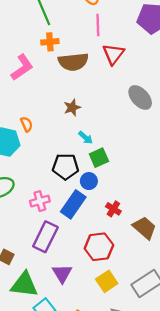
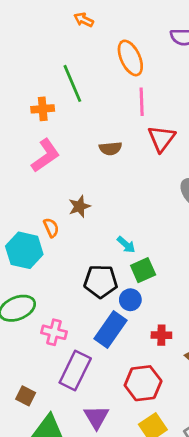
orange cross: (50, 42) -> (43, 109), moved
brown semicircle: (73, 62) -> (111, 148), size x0.6
brown star: (72, 108) -> (79, 206), moved
pink cross: (40, 201) -> (54, 332), moved, turned 30
red cross: (113, 209) -> (161, 335), turned -32

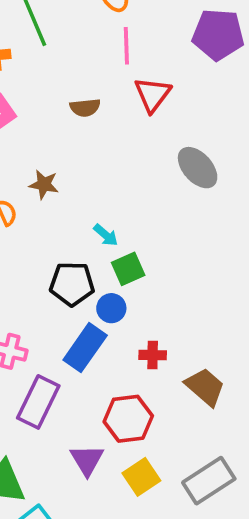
brown star: (79, 206) -> (44, 184), turned 30
purple triangle: (96, 417) -> (87, 460), moved

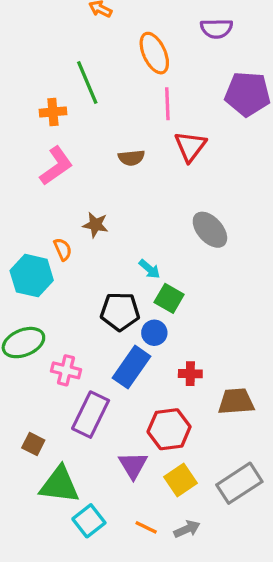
gray ellipse: (198, 168) -> (210, 230), moved
green square: (128, 269) -> (169, 298), turned -36
brown trapezoid: (205, 387) -> (236, 401), turned -45

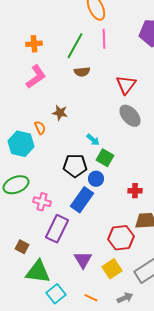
green line: (87, 83) -> (75, 46), moved, turned 52
red triangle: (190, 146) -> (126, 85), moved
red cross: (190, 374) -> (135, 191), moved
red hexagon: (169, 429) -> (121, 238), moved
gray arrow: (187, 529) -> (125, 298), moved

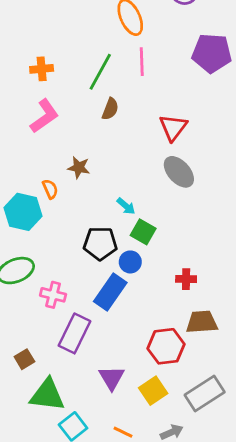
brown semicircle: (82, 72) -> (110, 109), turned -63
brown square: (22, 247) -> (24, 359), turned 32

